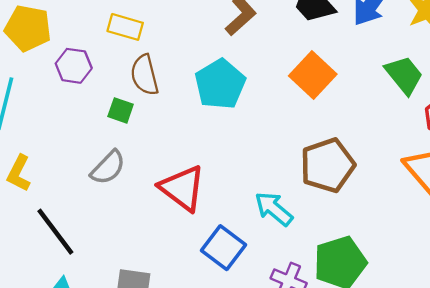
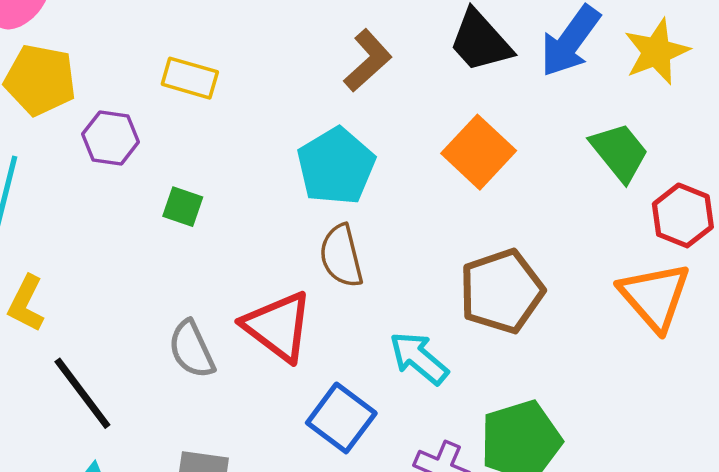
brown semicircle: (145, 75) -> (341, 256), moved
gray semicircle: (108, 168) -> (192, 349), moved, turned 111

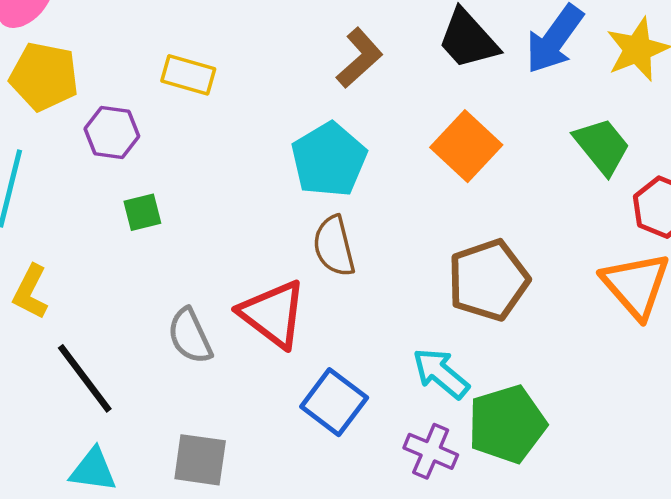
green square: (183, 207) -> (142, 212), moved, turned -33
cyan arrow: (419, 358) -> (441, 373), moved

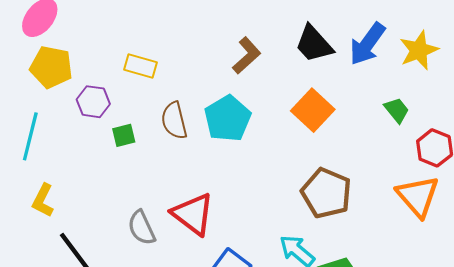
green trapezoid: (602, 146) -> (397, 110), size x0.7
green square: (142, 212) -> (124, 135), moved
brown semicircle: (334, 246) -> (174, 121), moved
brown pentagon: (488, 280) -> (326, 193), turned -30

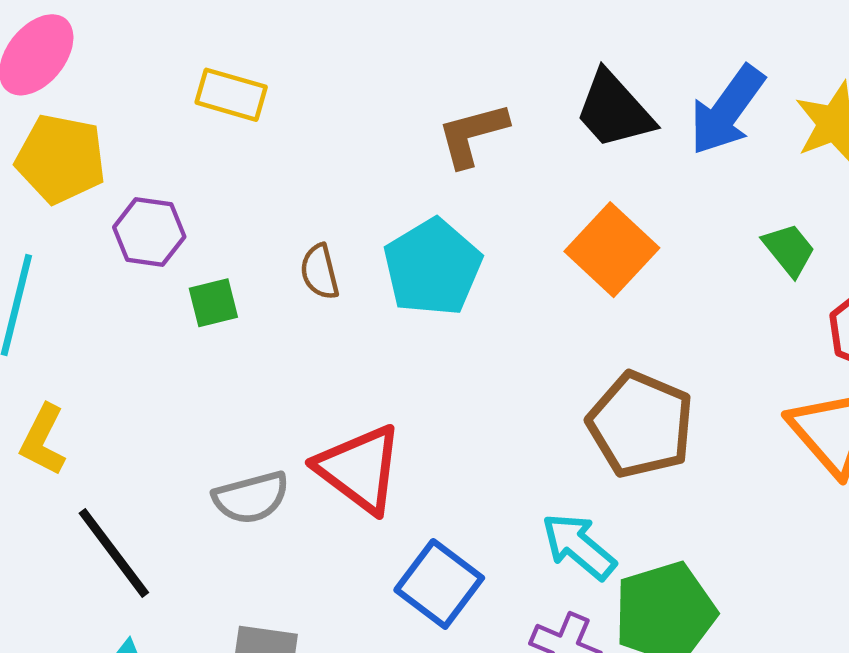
brown L-shape: (247, 56) -> (472, 135), turned -153
yellow rectangle: (141, 66) -> (231, 95), moved
brown semicircle: (174, 121) -> (320, 272), size x0.7
gray semicircle: (142, 228) -> (251, 498), turned -80

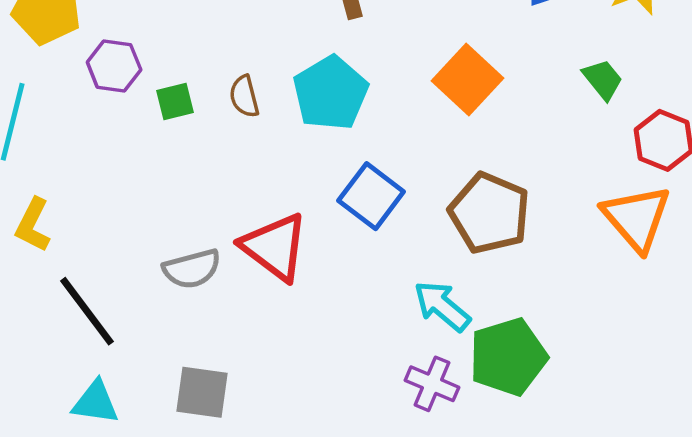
green square: (213, 303) -> (175, 101), moved
blue square: (439, 584) -> (371, 196), moved

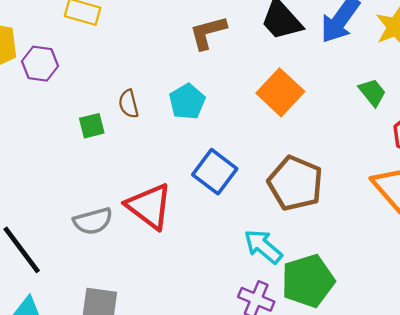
purple hexagon: (114, 66) -> (40, 64), moved
cyan pentagon: (331, 93) -> (187, 102), size x0.7
green square: (175, 101) -> (92, 126), moved

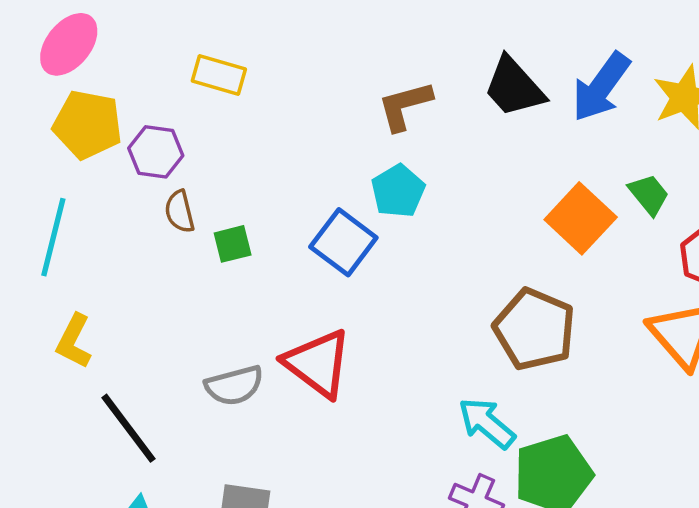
orange square: (280, 92) -> (581, 218), moved
cyan pentagon: (187, 102) -> (398, 191), moved
brown semicircle: (129, 104) -> (180, 212), moved
blue square: (215, 172) -> (343, 242), moved

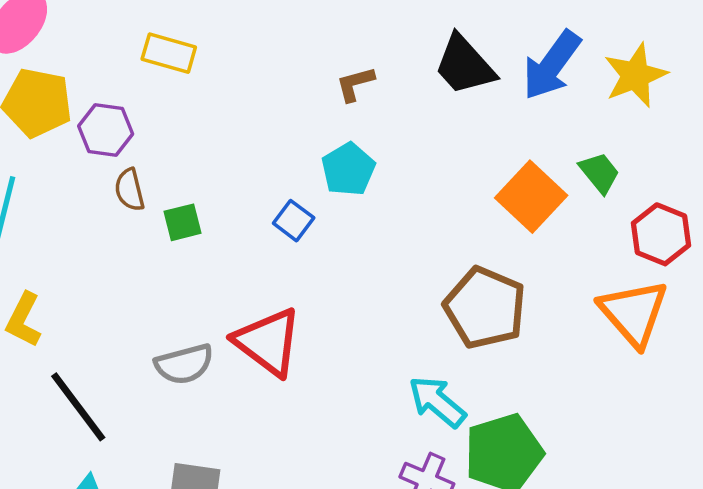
brown L-shape: (405, 106) -> (355, 84), size x0.7
blue square: (343, 242) -> (294, 221), size x0.6

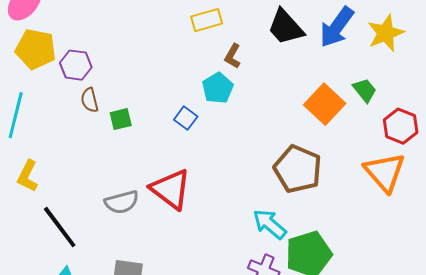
yellow rectangle: (169, 53) -> (207, 20), moved, turned -32
brown L-shape: (355, 84) -> (233, 56), moved, turned -45

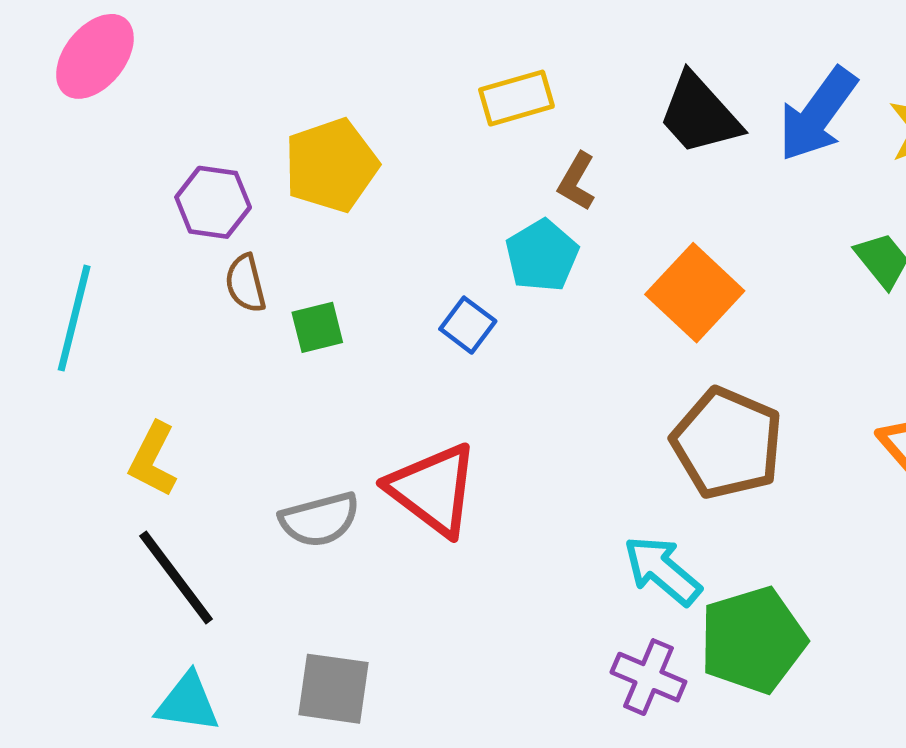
yellow pentagon: (36, 49) -> (331, 165), moved, turned -30
orange square: (325, 104) -> (695, 293), moved
yellow L-shape: (28, 176) -> (153, 459), moved

